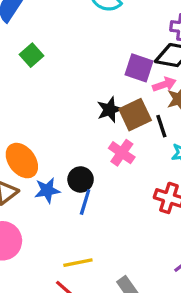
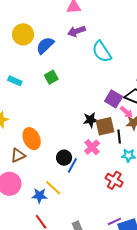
pink arrow: (164, 84) -> (126, 112), turned 48
blue star: (47, 190) -> (39, 196), moved
blue line: (85, 202) -> (72, 165), moved
yellow line: (78, 263) -> (53, 188), moved, turned 42

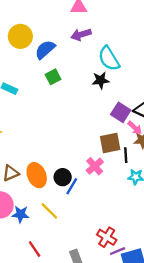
green square: (51, 77) -> (53, 77), moved
black star: (91, 120) -> (101, 80), moved
orange ellipse: (32, 139) -> (37, 175), moved
red cross: (114, 180) -> (107, 237), moved
blue star: (39, 196) -> (21, 214), moved

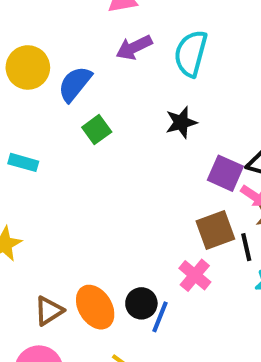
cyan semicircle: (109, 58) -> (191, 53), moved, turned 55

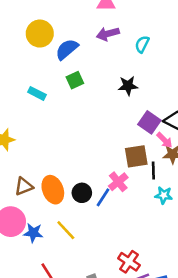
cyan semicircle: (191, 53) -> (142, 44), size x0.6
cyan rectangle: (23, 162) -> (37, 93), moved
blue line: (160, 317) -> (103, 197), moved

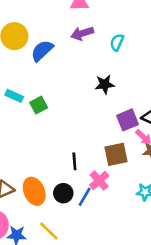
green square: (75, 80) -> (39, 105), moved
purple square: (149, 122) -> (127, 120), turned 35
black line: (153, 171) -> (74, 161), moved

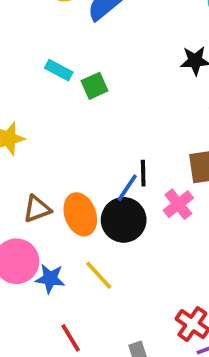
black circle: (63, 193) -> (124, 220), size x1.5
blue line: (85, 197) -> (127, 188), moved

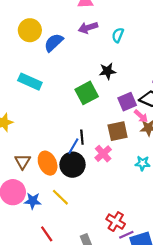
cyan rectangle: (59, 70) -> (30, 82), size x1.5
green square: (95, 86) -> (87, 93), moved, size x1.5
brown triangle: (37, 209) -> (23, 162), turned -35

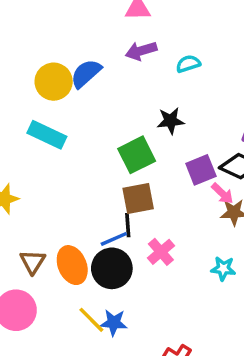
yellow circle: (30, 30) -> (54, 82), moved
cyan semicircle: (118, 35) -> (188, 64), turned 48
brown square: (118, 131) -> (138, 199), moved
blue line: (73, 146) -> (114, 239), turned 35
blue star: (33, 201) -> (114, 323), moved

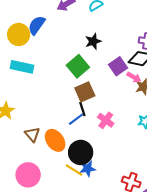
brown triangle: (33, 262) -> (32, 134), moved
black circle: (112, 268) -> (81, 152), moved

